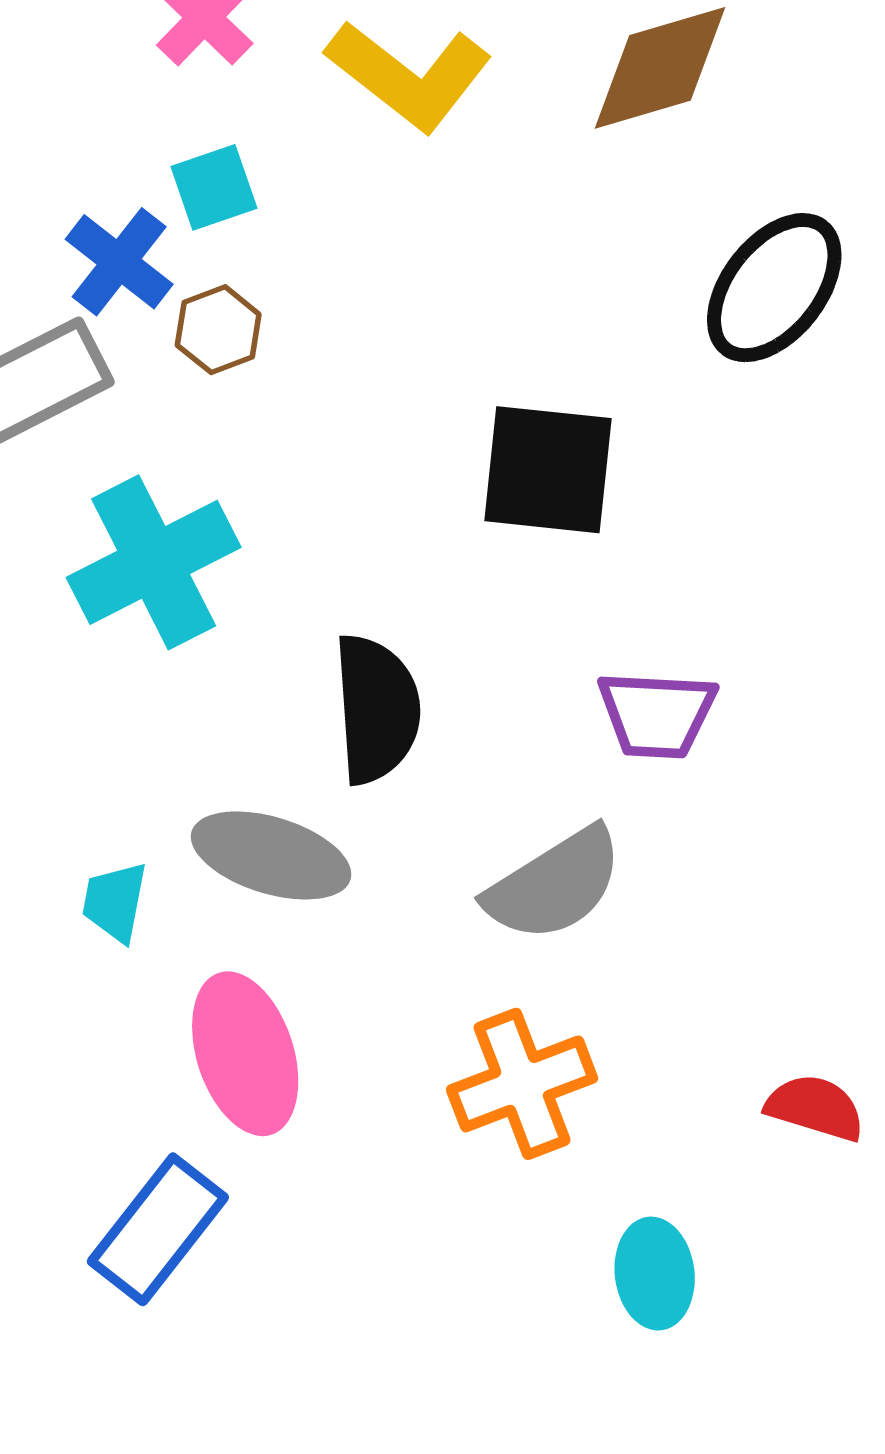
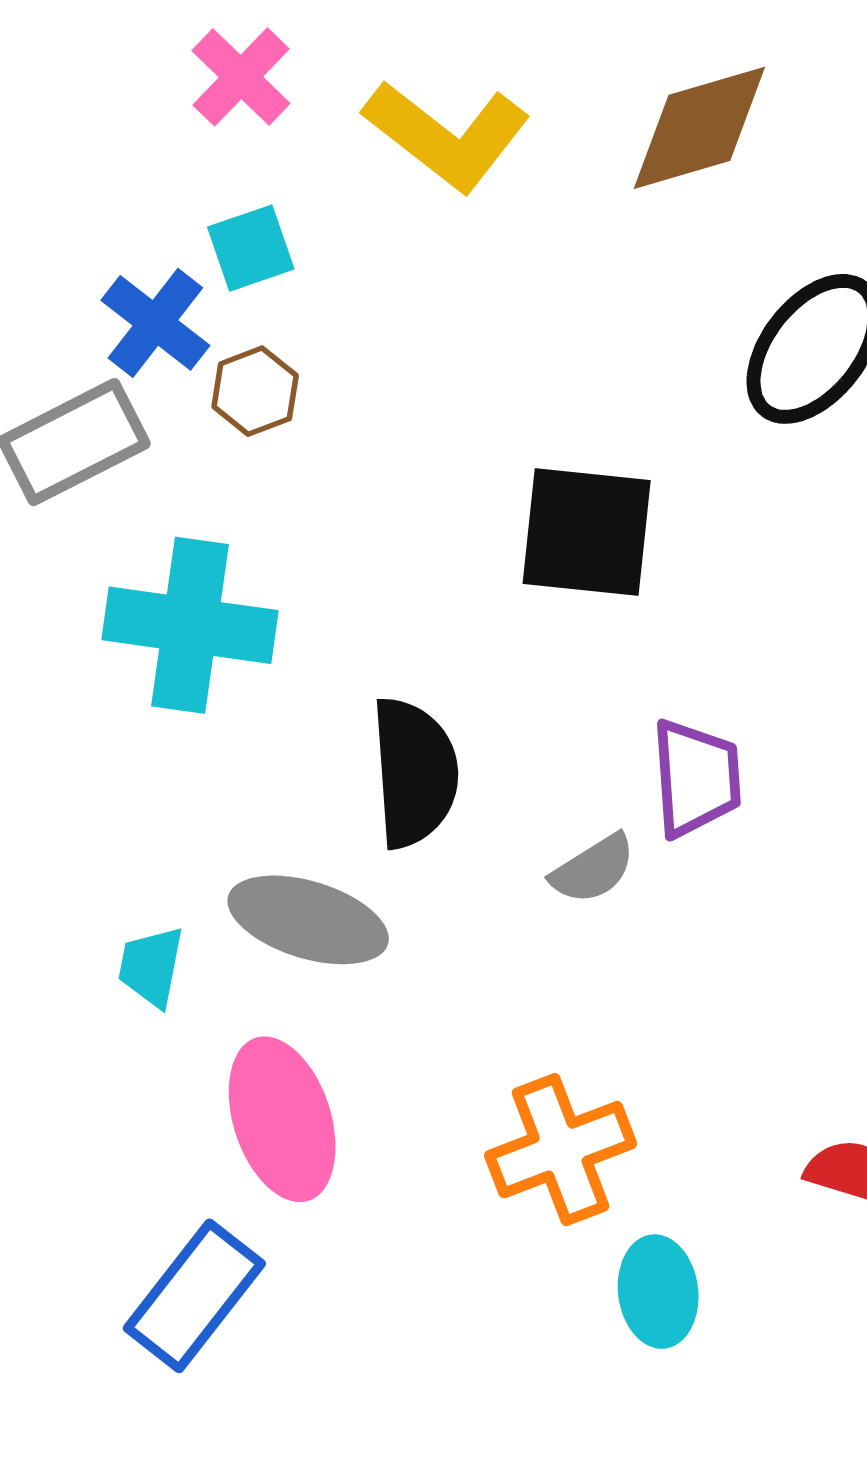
cyan cross: (154, 562) -> (190, 625), turned 35
purple trapezoid: (657, 714) -> (696, 778), turned -97
gray semicircle: (554, 885) -> (593, 869), moved, size x0.6
cyan ellipse: (655, 1274) -> (658, 1292), moved

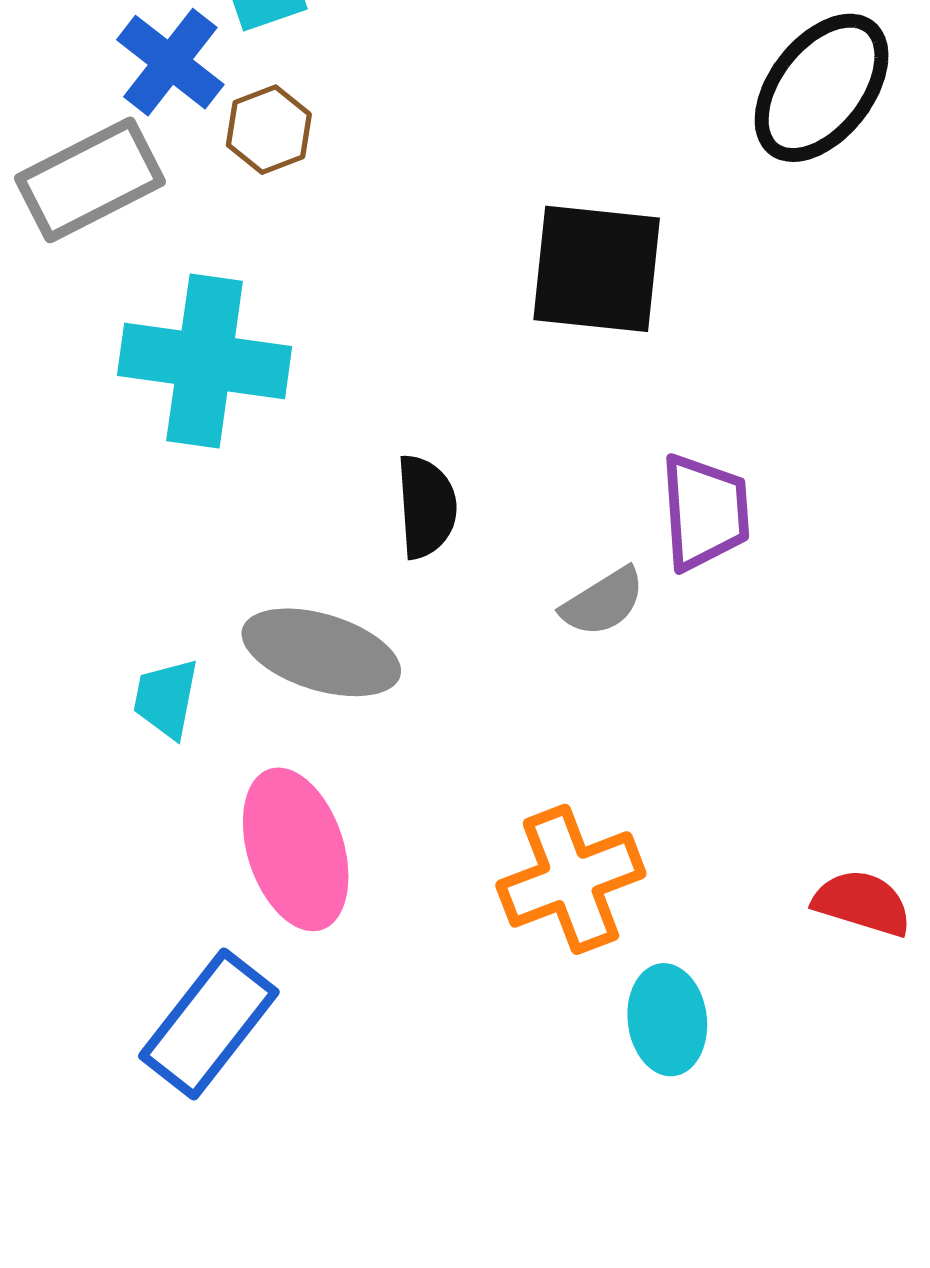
black semicircle: (414, 773) -> (426, 507), size x0.7

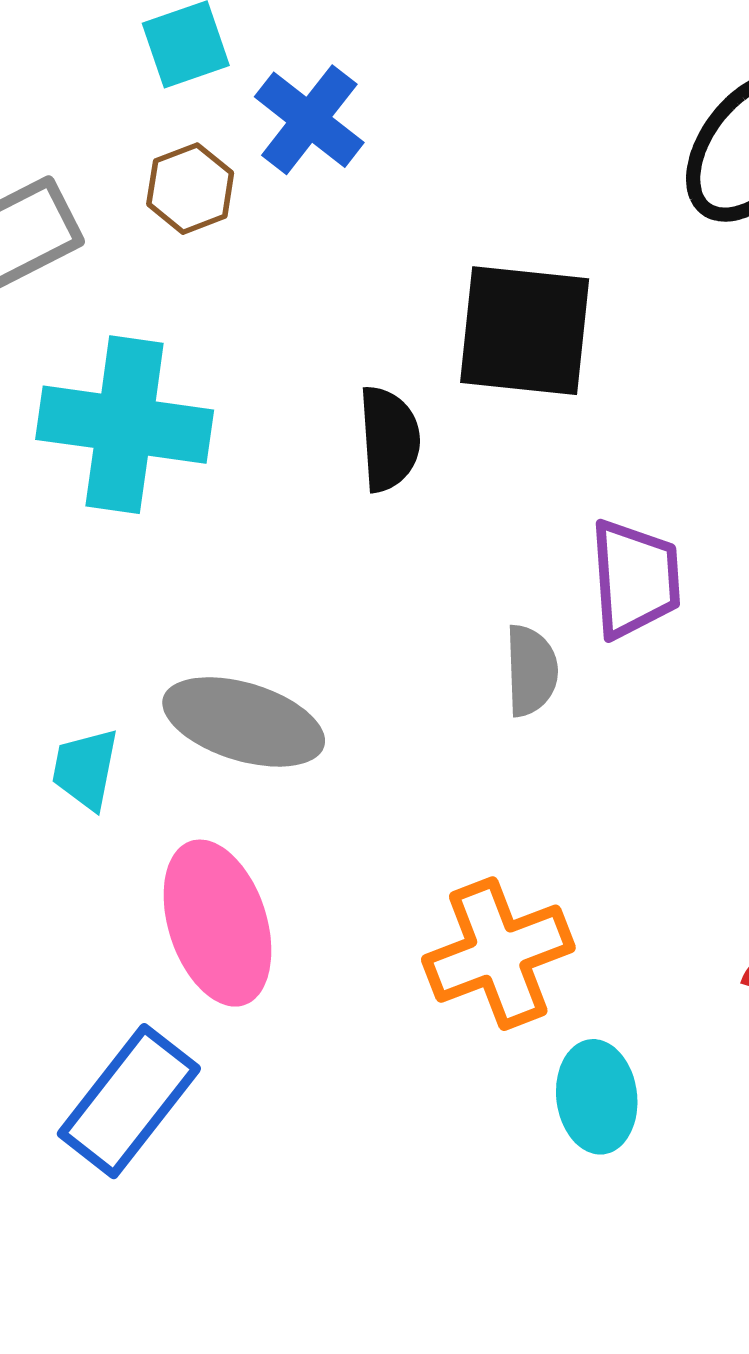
blue cross: (170, 62) -> (309, 120), moved
black semicircle: (426, 507) -> (389, 439), moved
gray semicircle: (603, 602) -> (531, 671), turned -60

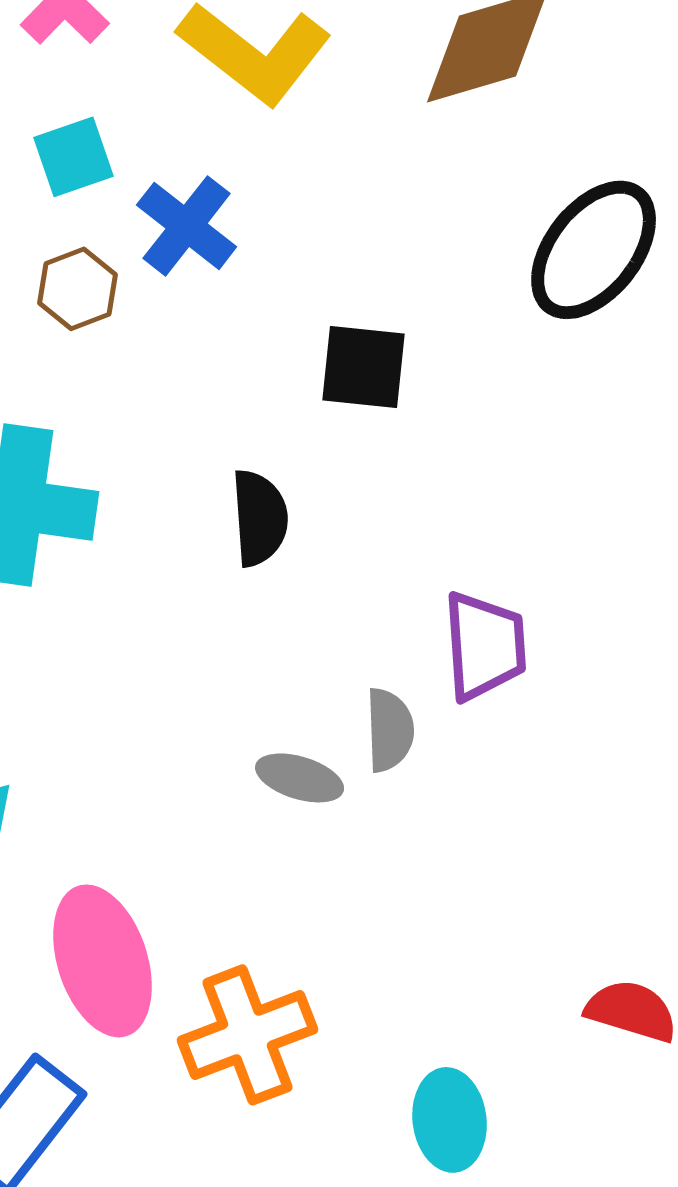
black square: (525, 331) -> (364, 367), moved, size x0.7
gray ellipse: (244, 722) -> (300, 778), moved, size x0.6
orange cross: (498, 954) -> (248, 1035), moved

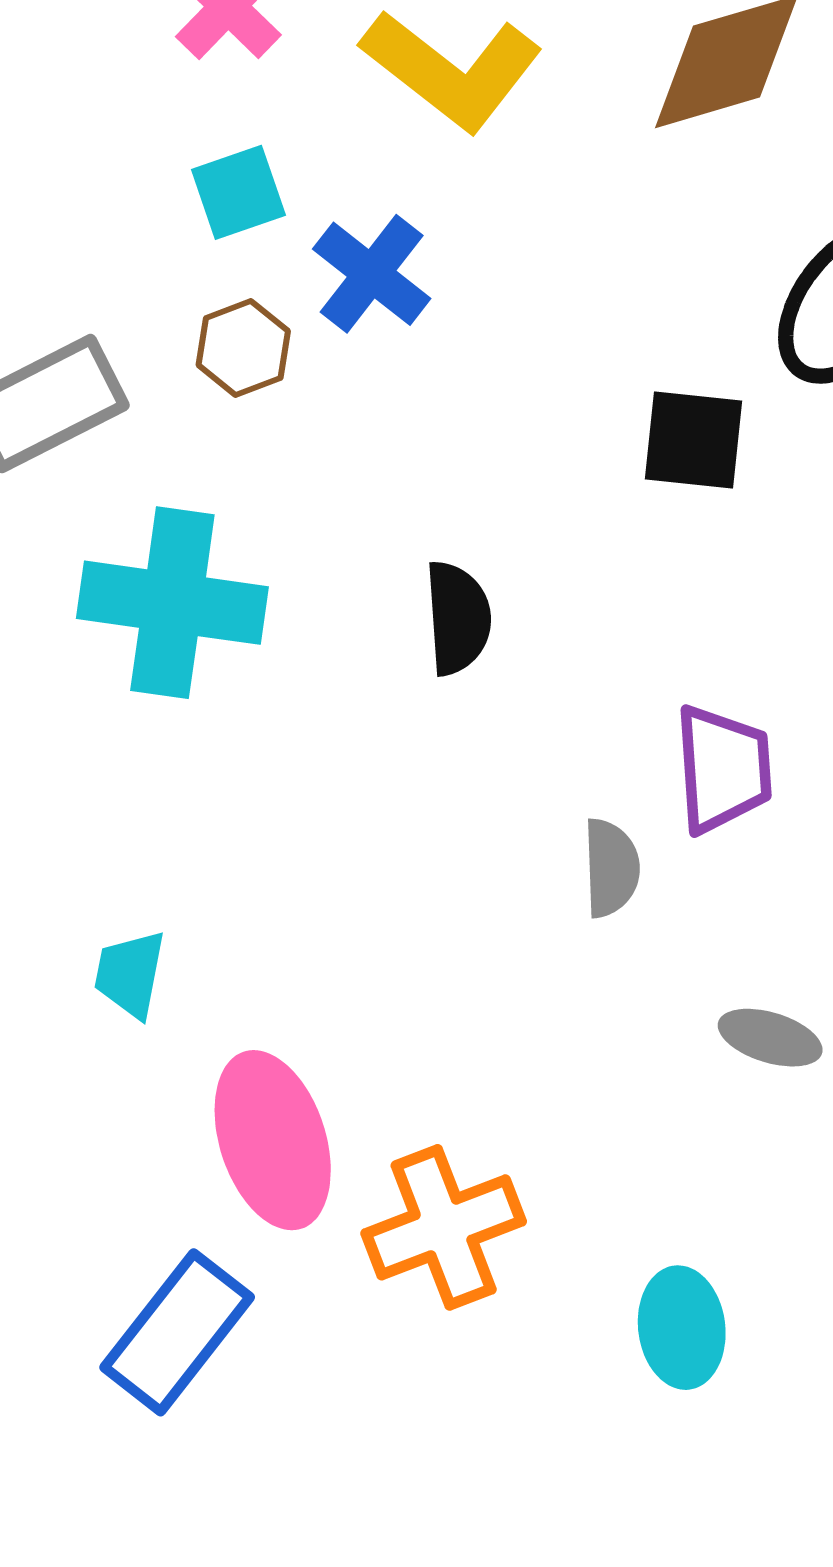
black square: (364, 367) -> (693, 440), moved
gray ellipse: (300, 778) -> (770, 1038), moved

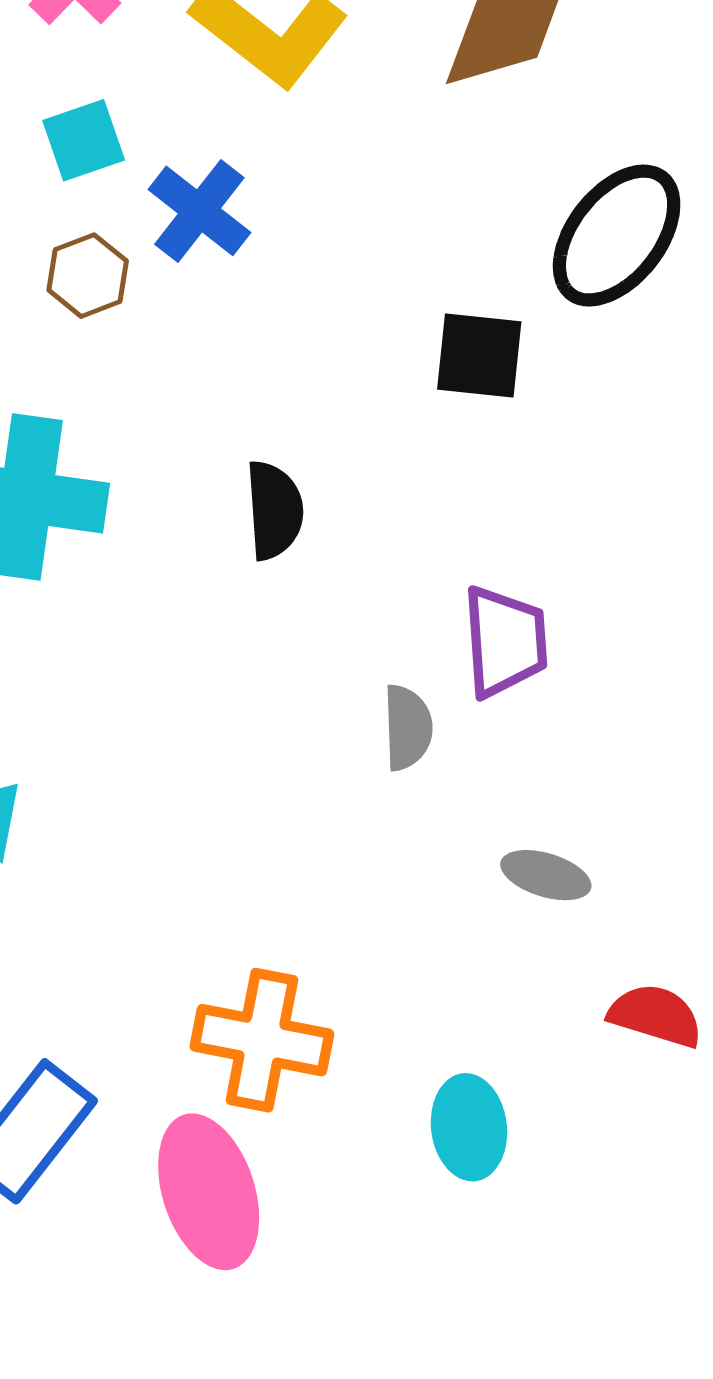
pink ellipse: (273, 1140) -> (209, 1192), moved
orange cross: (444, 1227) -> (262, 1040), turned 32

